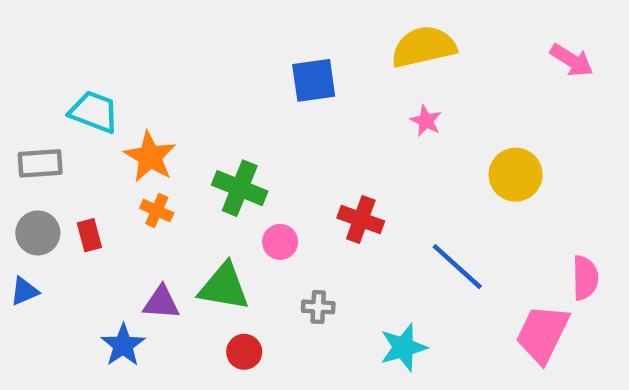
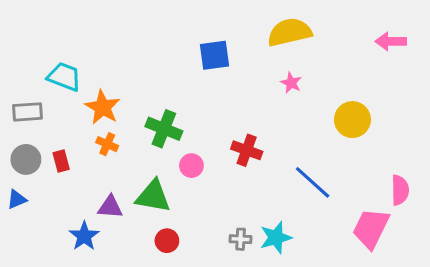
pink arrow: (572, 60) -> (391, 41), turned 148
gray cross: (318, 307) -> (241, 239), moved

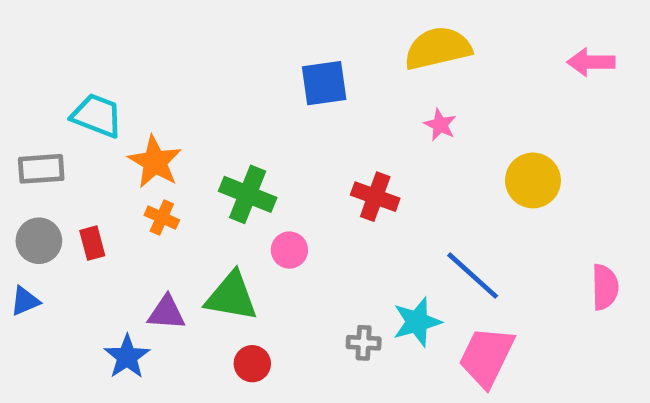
red cross: (247, 150) -> (375, 197), moved
pink trapezoid: (371, 228) -> (487, 357), moved
cyan star: (276, 238) -> (417, 322), moved
gray cross: (241, 239) -> (364, 343), moved

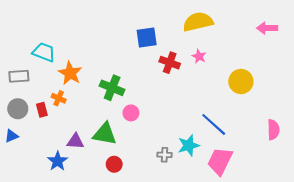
red cross: (375, 197) -> (170, 63), moved
orange cross: (162, 218) -> (59, 98), moved

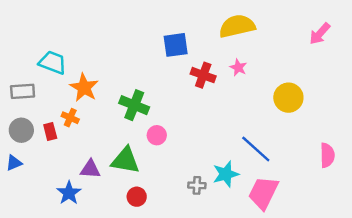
pink arrow: (267, 28) -> (320, 34), turned -48

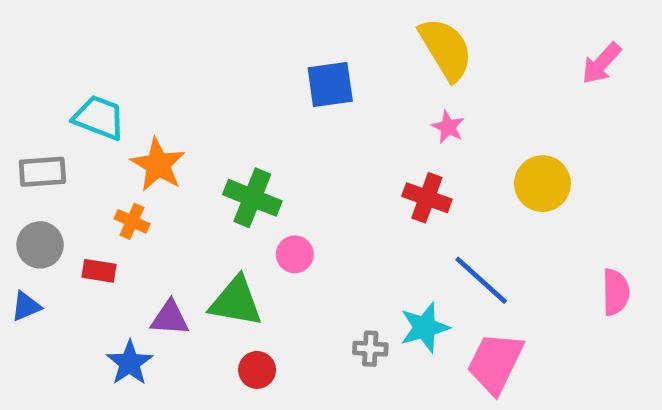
yellow semicircle: (237, 26) -> (446, 49), turned 72
red cross: (203, 75) -> (427, 198), moved
red rectangle: (50, 131) -> (99, 271), moved, turned -66

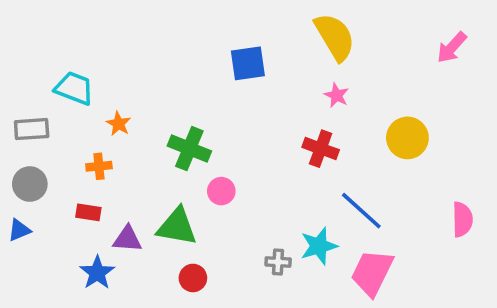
orange star: (158, 165) -> (118, 124), size x0.6
orange cross: (132, 221) -> (99, 166), turned -30
red rectangle: (99, 271) -> (88, 212), moved

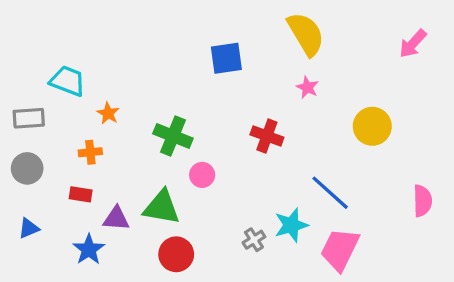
red cross: (321, 149) -> (267, 136), moved
blue triangle: (19, 230) -> (29, 228), moved
gray cross: (278, 262) -> (254, 240), turned -35
red circle: (193, 278) -> (176, 254), size x1.4

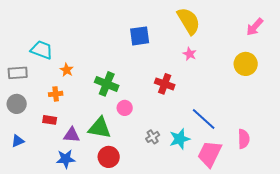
yellow circle: (372, 126) -> (246, 64), moved
pink semicircle: (422, 201) -> (244, 139), moved
gray cross: (254, 240) -> (153, 137), moved
blue star: (89, 249) -> (66, 159), moved, turned 30

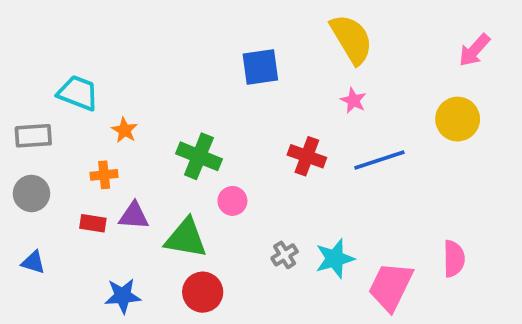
blue line: (204, 119) -> (379, 160), moved, turned -60
purple triangle: (72, 135) -> (134, 216), moved
blue triangle: (18, 141) -> (33, 262), turned 40

